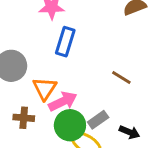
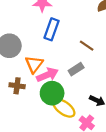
brown line: (121, 78) -> (87, 46), moved
gray rectangle: (98, 120) -> (76, 69), moved

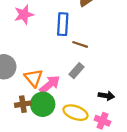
blue rectangle: (51, 29) -> (63, 24), moved
green circle: (52, 93) -> (43, 104), moved

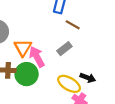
pink arrow: (50, 84) -> (37, 57), turned -90
yellow ellipse: (75, 113) -> (69, 84), moved

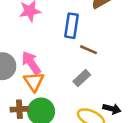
pink arrow: (37, 57) -> (31, 63), moved

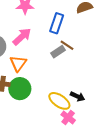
pink arrow: (31, 63) -> (22, 37), moved, turned 72
gray rectangle: (82, 78) -> (58, 52), moved

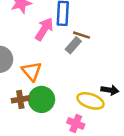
pink arrow: (22, 37) -> (44, 29), moved
pink cross: (68, 117) -> (76, 123), moved

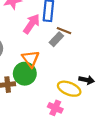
orange triangle: (32, 71) -> (31, 59), moved
green circle: (42, 99) -> (25, 74), moved

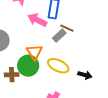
pink arrow: (32, 24) -> (37, 20), turned -102
yellow ellipse: (69, 89) -> (58, 66), moved

